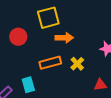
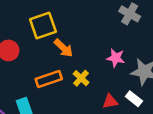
orange arrow: (64, 38) -> (64, 48), turned 48

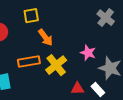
yellow square: (43, 25) -> (31, 16), size x0.7
yellow cross: (81, 78) -> (56, 65), size x1.5

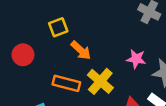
orange rectangle: (29, 61) -> (66, 83), turned 35

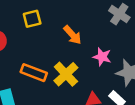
orange arrow: (81, 50) -> (72, 35), moved

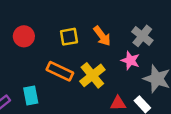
gray cross: (119, 14) -> (142, 36), moved
yellow square: (32, 19) -> (69, 37), moved

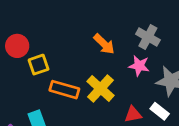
red circle: (24, 36) -> (17, 46), moved
yellow square: (69, 37) -> (39, 65), moved

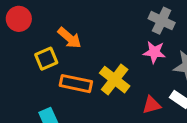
orange arrow: (104, 44) -> (69, 38), moved
red circle: (17, 46) -> (19, 19), moved

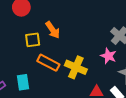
yellow cross: (115, 80) -> (76, 67), turned -30

